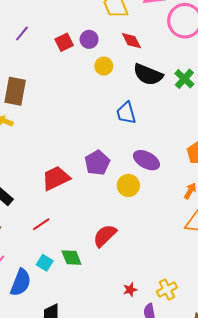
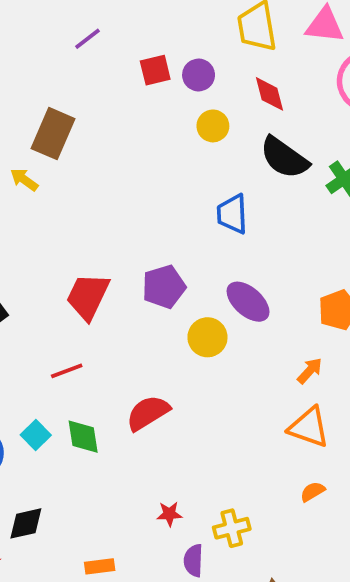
red trapezoid: (56, 178) -> (88, 296), turned -52
red line: (41, 224) -> (67, 371), moved

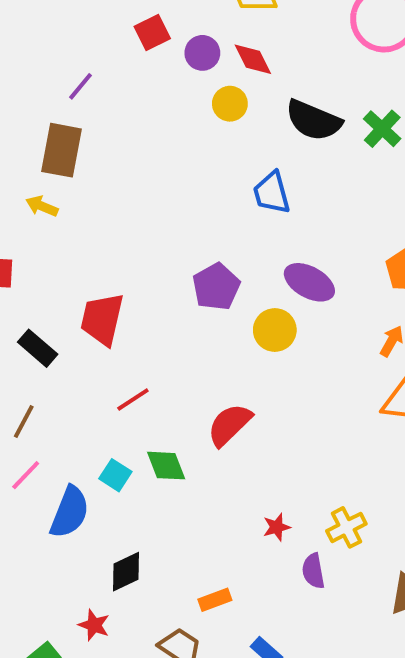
purple line: (87, 39) -> (80, 86), moved
red square: (155, 70) -> (152, 33), moved
red diamond: (269, 94) -> (253, 59), moved
red trapezoid: (88, 296) -> (102, 319), moved

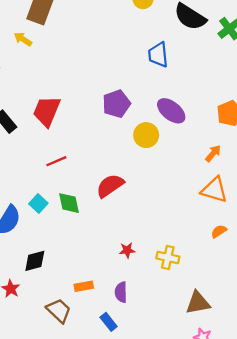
yellow cross: (346, 527) -> (168, 257), turned 30
purple semicircle: (313, 571) -> (121, 292), moved

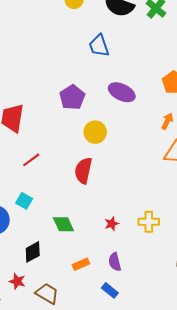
yellow circle: (146, 135) -> (95, 132), moved
red semicircle: (110, 186) -> (83, 171), turned -30
green diamond: (69, 203) -> (63, 224), moved
brown trapezoid: (59, 311) -> (47, 293), moved

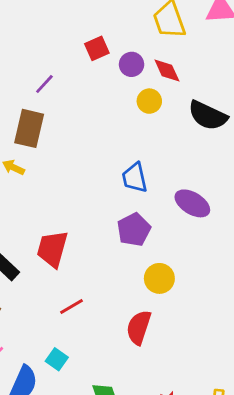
blue trapezoid: (99, 46) -> (135, 178), moved
purple ellipse: (122, 92) -> (192, 203), moved

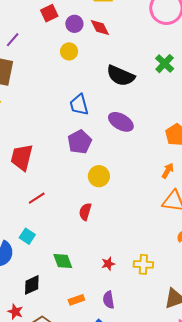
yellow circle: (149, 101) -> (69, 51), moved
black semicircle: (208, 116) -> (121, 76), moved
red semicircle: (139, 327) -> (85, 212), size x0.7

